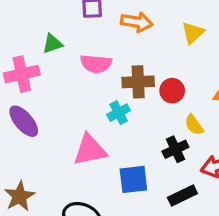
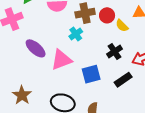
purple ellipse: (24, 121) -> (36, 48), moved
yellow semicircle: (194, 125) -> (122, 26), moved

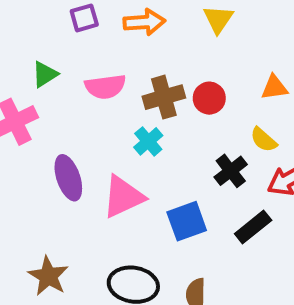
yellow semicircle: (122, 26) -> (264, 140), moved
purple ellipse: (36, 48) -> (68, 178), turned 35

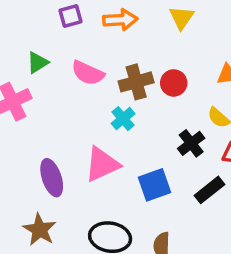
pink semicircle: (105, 87) -> (88, 73), turned 32
purple ellipse: (68, 178) -> (52, 178), moved

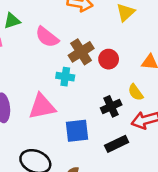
brown cross: (136, 82) -> (81, 52), turned -30
cyan cross: (123, 119) -> (65, 77), turned 36

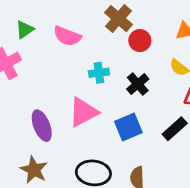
brown cross: (81, 52) -> (119, 19), moved
black cross: (111, 106) -> (138, 84), moved

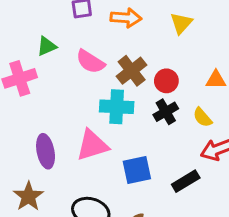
brown cross: (119, 19) -> (132, 71), moved
cyan cross: (99, 73) -> (117, 107), size x1.5
black cross: (138, 84) -> (166, 112), moved

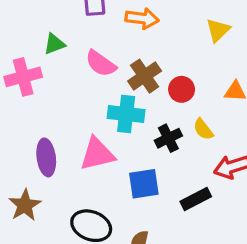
yellow triangle: (181, 23) -> (218, 30), moved
black cross: (166, 112) -> (168, 138), moved
yellow semicircle: (202, 117) -> (203, 129), moved

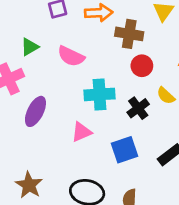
brown cross: (145, 76) -> (129, 34), moved, turned -36
pink triangle: (97, 154) -> (81, 132), size x0.7
purple ellipse: (46, 157) -> (35, 111), moved, turned 44

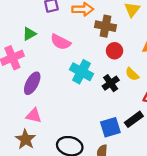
cyan cross: (100, 94) -> (81, 72), turned 30
pink triangle: (81, 132) -> (34, 116), moved, turned 35
blue square: (125, 150) -> (110, 127), moved

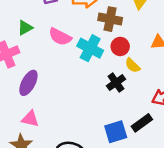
cyan cross: (81, 72) -> (90, 48), moved
yellow semicircle: (132, 74) -> (133, 65), moved

